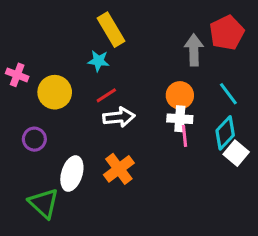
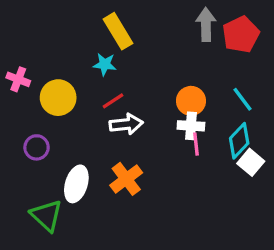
gray arrow: (194, 50) -> (206, 25), moved

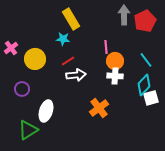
pink cross: (18, 79) -> (11, 48), turned 32
pink line: (196, 144) -> (106, 47), moved
white square: (251, 162) -> (151, 98), turned 35
orange cross: (126, 179) -> (99, 108), moved
green triangle: (46, 215) -> (28, 130), turned 45

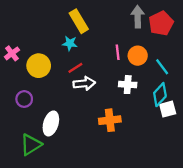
orange circle: (115, 61) -> (138, 56), moved
orange cross: (99, 108) -> (110, 120), turned 30

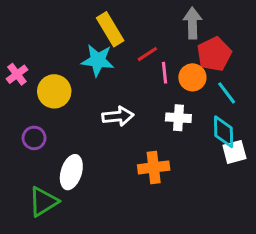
red pentagon: (161, 23) -> (214, 54), moved
cyan star: (70, 43) -> (98, 60), size x1.5
red line: (75, 68) -> (147, 54), moved
cyan diamond: (160, 95) -> (224, 132), turned -45

